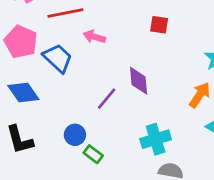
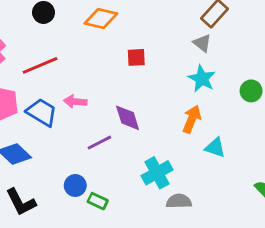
pink arrow: (94, 37) -> (75, 101), moved
purple line: (107, 99) -> (99, 143), turned 35

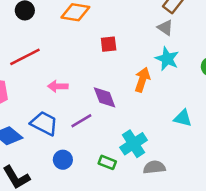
blue trapezoid: (42, 112) -> (44, 123), moved
orange arrow: (192, 119) -> (142, 80), moved
green rectangle: (98, 201) -> (107, 162), moved

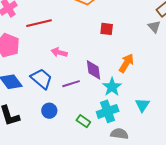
cyan star: (167, 59) -> (112, 87), moved
cyan triangle: (183, 118) -> (142, 105), moved, turned 35

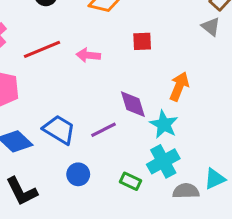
pink arrow: (59, 52) -> (88, 55), moved
cyan triangle: (142, 105) -> (215, 179), moved, turned 42

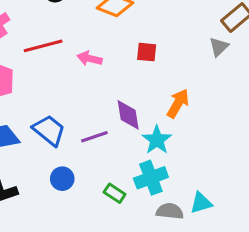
gray triangle: (211, 27) -> (219, 47), turned 30

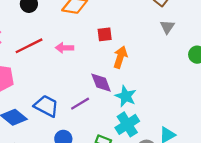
gray triangle: (219, 47) -> (167, 27), moved
orange arrow: (178, 103) -> (120, 57), moved

